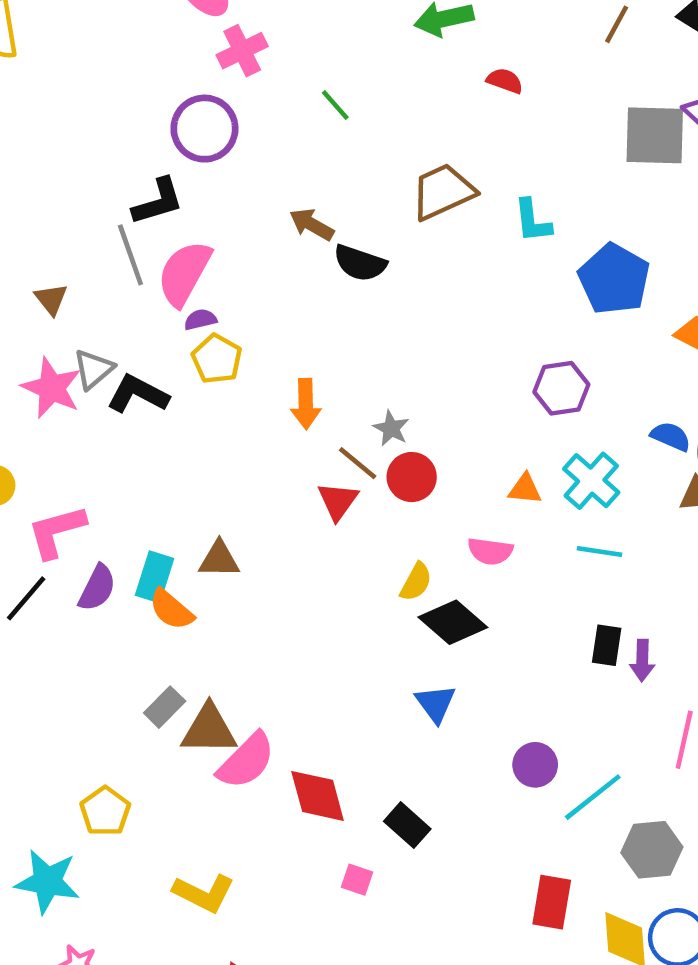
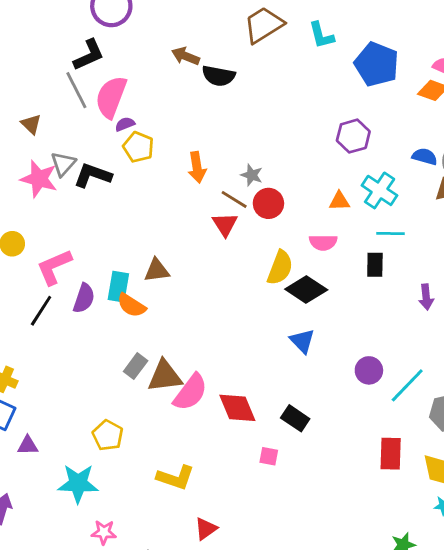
yellow semicircle: (416, 582) -> (280, 268), size x1.4
black rectangle: (607, 645) -> (375, 265), moved

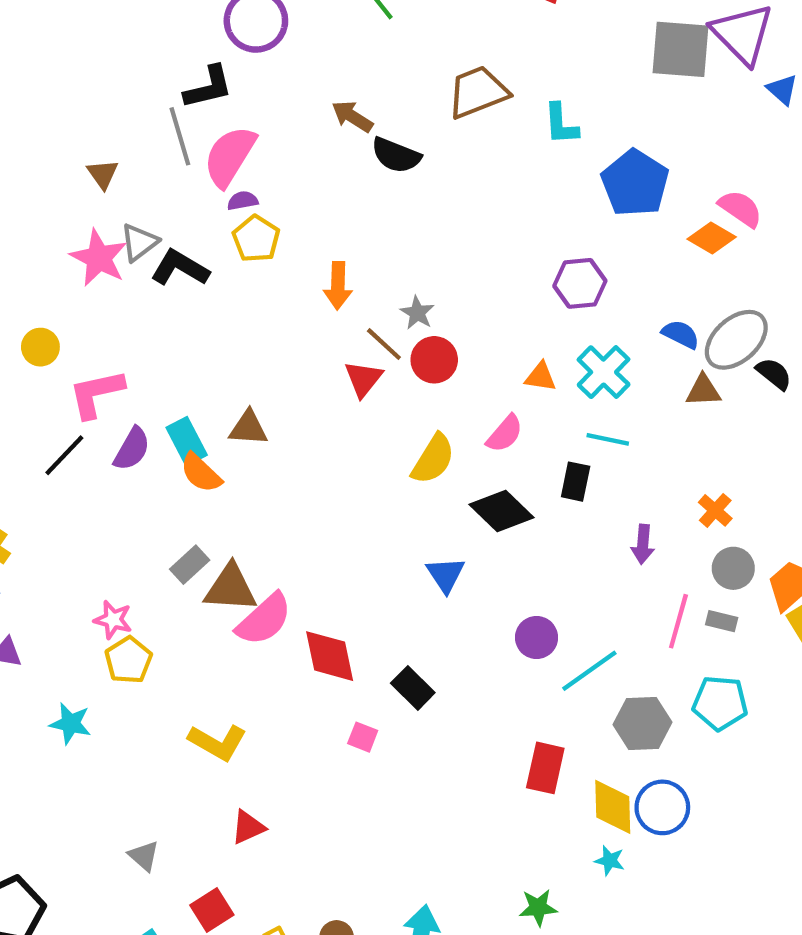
pink semicircle: (323, 242) -> (505, 434), turned -60
cyan rectangle: (118, 287) -> (187, 441), turned -48
black diamond: (306, 289) -> (501, 511), moved
cyan star: (78, 483) -> (70, 723), size x0.7
pink star: (104, 532) -> (113, 620), moved

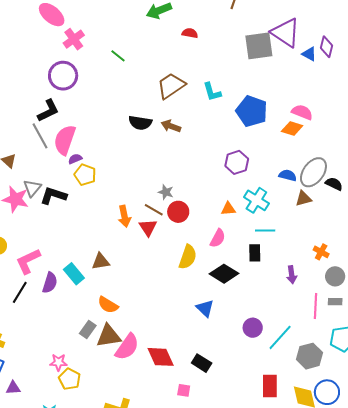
brown arrow: (352, 116) -> (171, 126), moved
orange arrow: (338, 286) -> (124, 216), moved
orange semicircle: (201, 473) -> (108, 305), moved

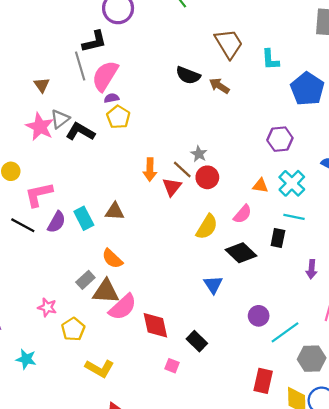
brown trapezoid: (171, 86) -> (229, 44), turned 80
black line: (20, 292) -> (23, 225), turned 75
yellow pentagon: (70, 379) -> (73, 329), moved

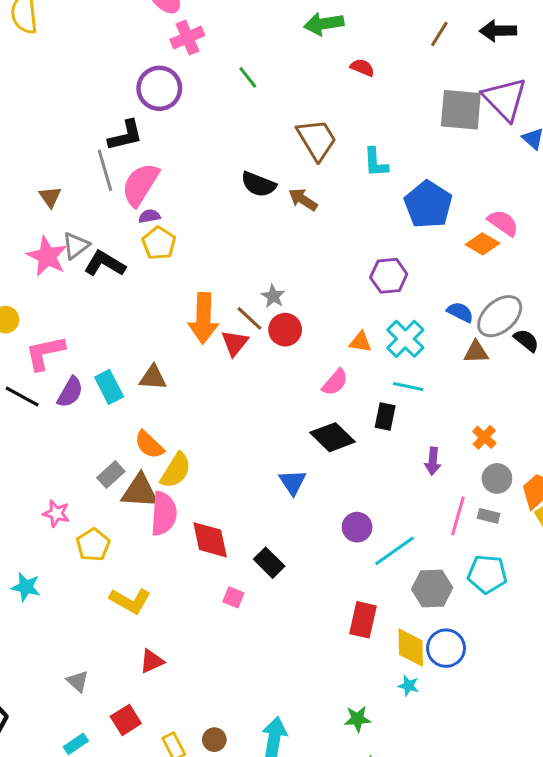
orange arrow: (150, 170) -> (203, 318), size x1.5
yellow semicircle: (207, 227) -> (176, 470), moved
pink semicircle: (123, 307) -> (164, 514), turned -44

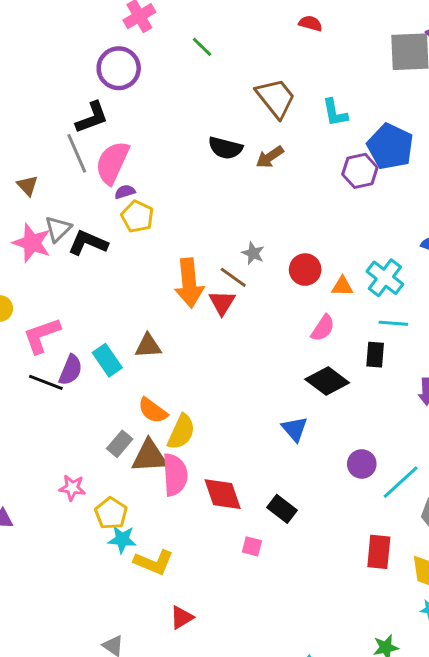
brown arrow: (303, 200) -> (270, 157), turned -60
purple hexagon: (389, 276) -> (360, 171), moved
red circle: (285, 330) -> (305, 270), moved
black line: (22, 396) -> (46, 382), moved
cyan star: (26, 587) -> (122, 539), moved

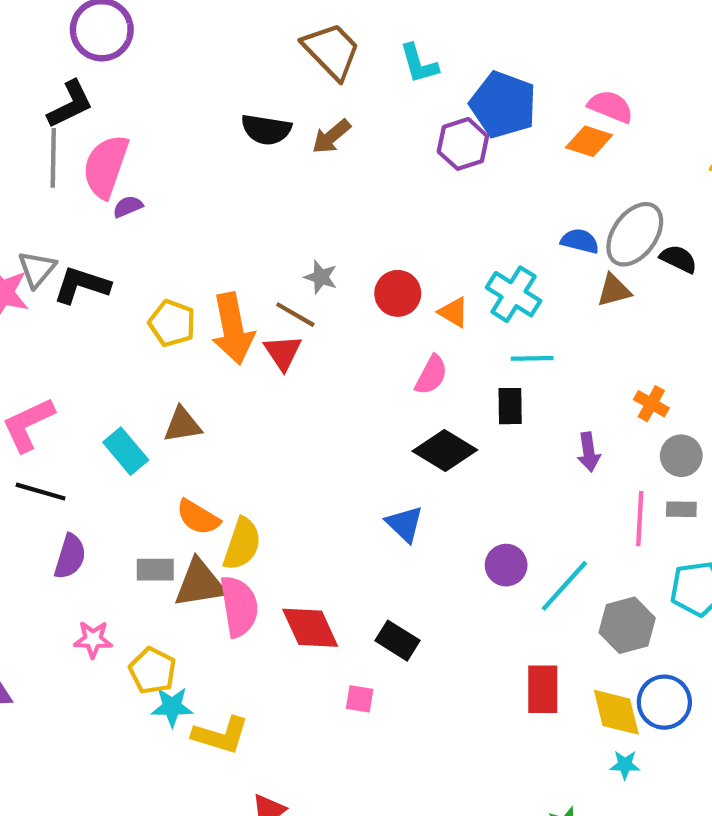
gray line: (77, 153) -> (53, 158), turned 30
yellow pentagon: (137, 216) -> (172, 323), moved
orange triangle: (342, 286) -> (454, 312), turned 35
purple semicircle: (71, 370) -> (70, 556), moved
gray rectangle: (120, 444) -> (155, 570), turned 55

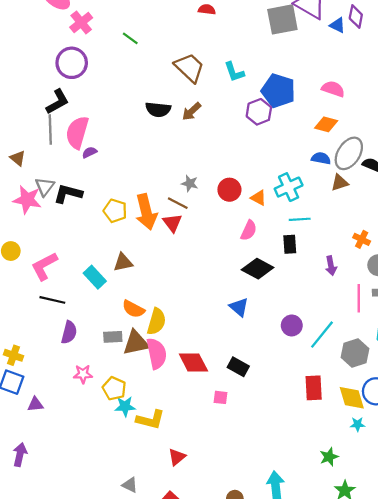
orange diamond: (589, 141) -> (326, 124), moved
cyan cross: (514, 294) -> (289, 187), turned 36

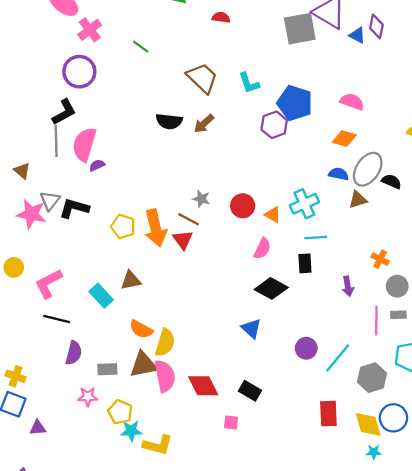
gray rectangle: (113, 337) -> (107, 369), moved

